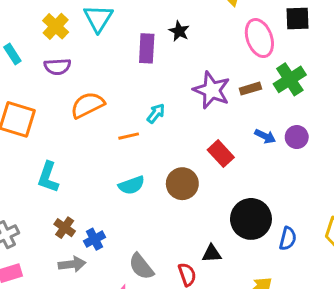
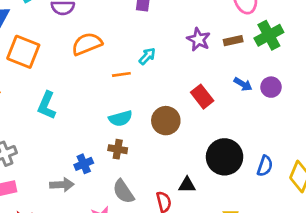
purple star: (212, 90) -> (199, 39), size x0.7
brown cross: (65, 228) -> (118, 149), moved, turned -30
blue semicircle: (288, 239) -> (265, 166), moved

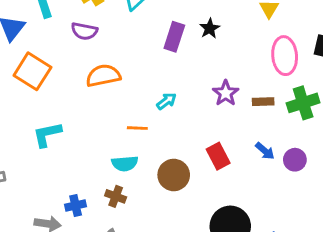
orange line: (121, 74) -> (137, 128), moved
cyan L-shape: (47, 105) -> (47, 134), turned 44

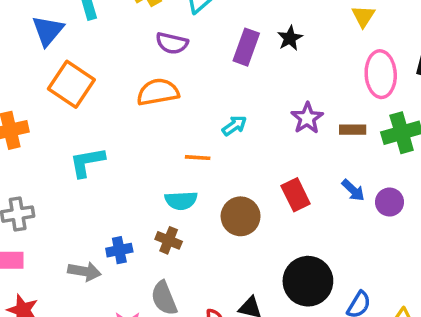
purple semicircle: (84, 31) -> (172, 43), moved

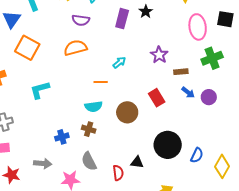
brown rectangle: (353, 130) -> (181, 72), moved
gray arrow: (84, 271) -> (43, 163), moved

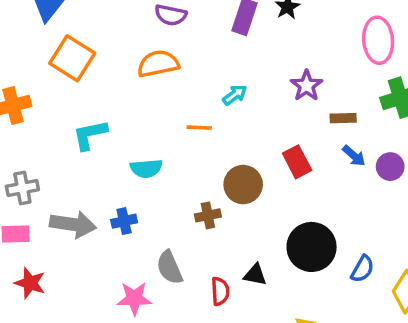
cyan semicircle: (94, 107) -> (146, 168), moved
brown cross: (89, 129) -> (208, 215), moved, turned -32
gray arrow: (43, 163) -> (73, 224), moved, size x1.4

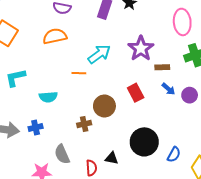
purple star: (306, 86) -> (141, 48), size x1.4
cyan arrow: (235, 95) -> (99, 54), size x1.6

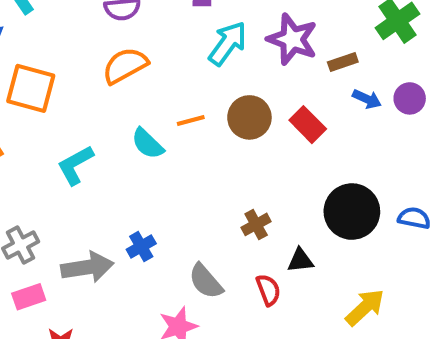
cyan arrow: (99, 54) -> (228, 43), moved
cyan semicircle: (48, 97) -> (147, 144), moved, turned 66
brown circle: (104, 106) -> (249, 117), moved
brown cross: (84, 124) -> (256, 224), moved
blue semicircle: (174, 155) -> (414, 218), turned -91

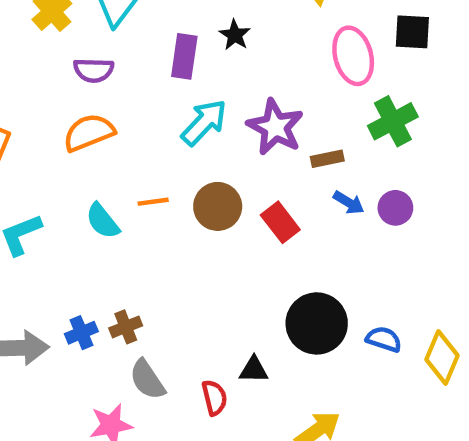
brown cross: (256, 224) -> (126, 327), moved

